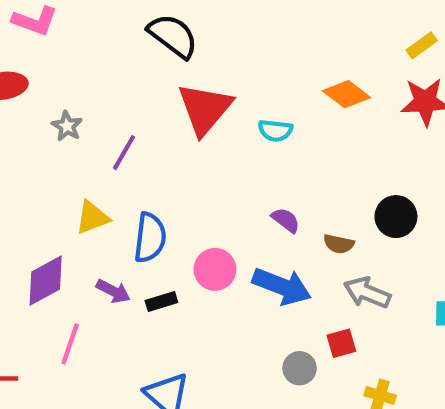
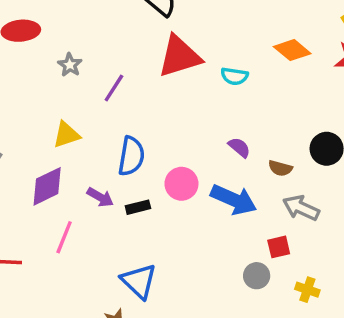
red triangle: (205, 109) -> (179, 56), turned 30
yellow triangle: (92, 217) -> (66, 135), moved
gray circle: (300, 368) -> (257, 276), moved

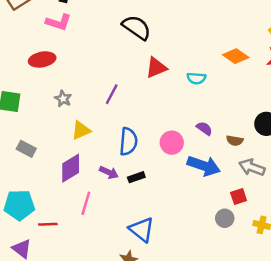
red triangle: (179, 56) -> (156, 68), size x0.7
gray star: (70, 65) -> (63, 99), moved
pink circle: (181, 184) -> (172, 143), moved

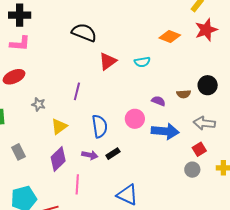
brown semicircle: (235, 141) -> (184, 94), moved
gray rectangle: (26, 149) -> (19, 152), turned 49

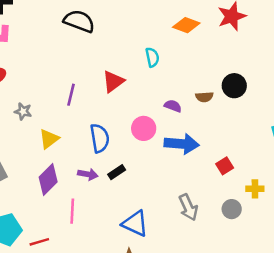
red triangle: (108, 61) -> (113, 81), moved
cyan semicircle: (142, 62) -> (152, 57), turned -91
gray arrow: (204, 123) -> (188, 207), moved, turned -120
gray circle: (192, 170) -> (232, 209), moved

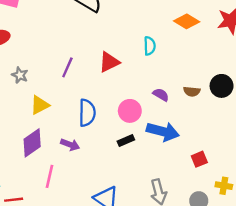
black rectangle: (117, 172) -> (126, 141), moved

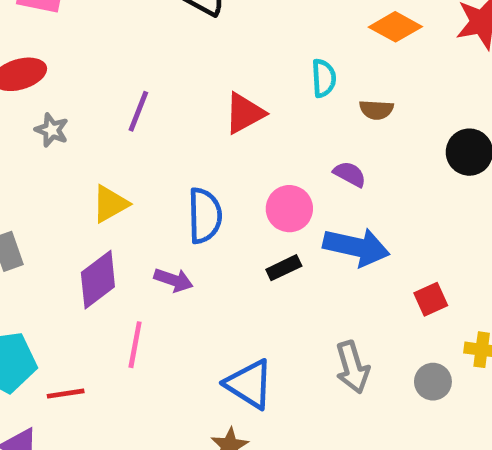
purple line: (67, 67) -> (138, 111), moved
gray star: (20, 75) -> (52, 130), moved
brown semicircle: (192, 91) -> (376, 110), moved

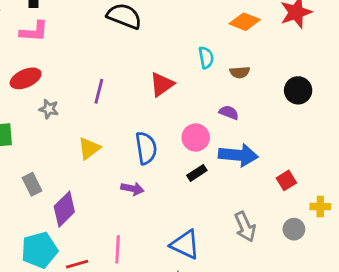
purple diamond: (98, 280) -> (64, 209), moved
pink line: (135, 345) -> (118, 249), moved

